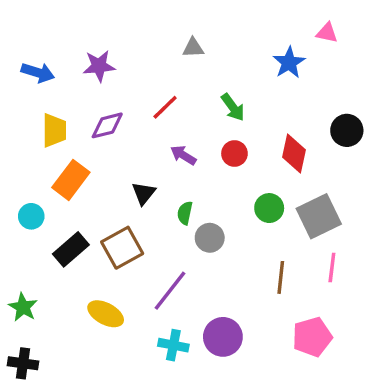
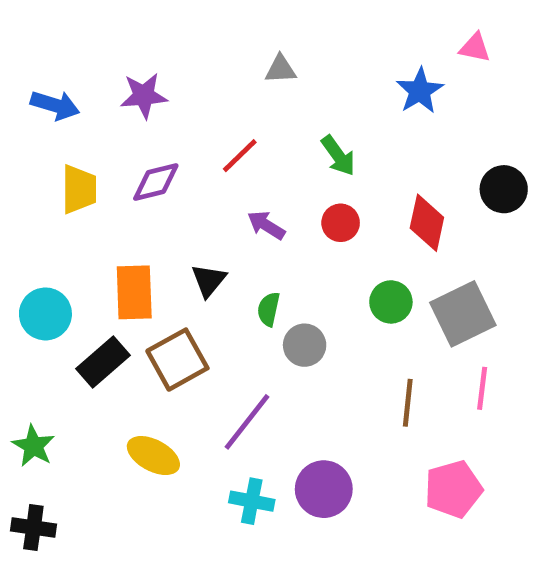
orange rectangle: (71, 180) -> (134, 292), moved, turned -39
cyan circle: (31, 216) -> (45, 314), size x1.4

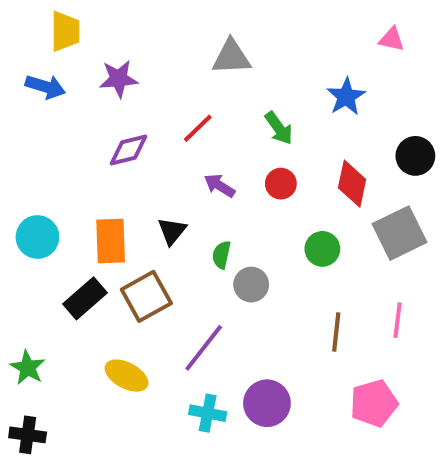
gray triangle: (281, 69) -> (231, 57), size x1.5
blue star: (420, 91) -> (346, 97), moved
yellow trapezoid: (79, 189) -> (65, 31), moved
cyan circle: (45, 314) -> (37, 237), moved
gray square: (463, 314) -> (400, 233), moved

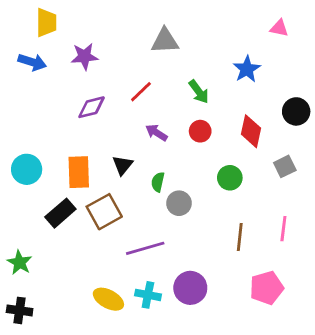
gray square: (400, 233) -> (285, 166), size x0.6
purple line: (204, 348) -> (145, 248), turned 36
yellow ellipse: (127, 376) -> (108, 299), moved

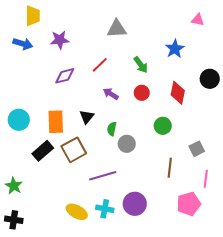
gray square: (285, 166) -> (197, 149), moved
pink line: (283, 229) -> (206, 179), moved

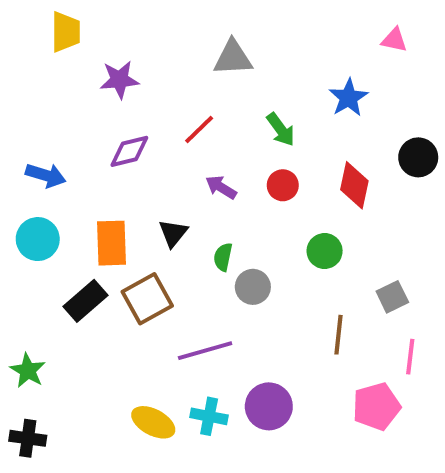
blue arrow: (23, 44) -> (46, 175), moved

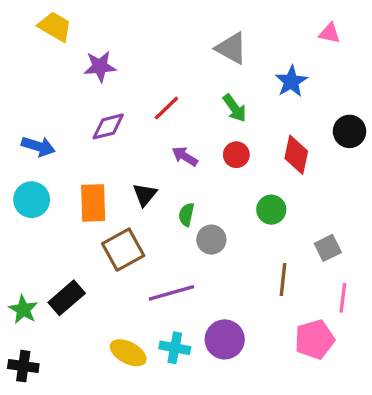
yellow trapezoid: (66, 32) -> (55, 27), turned -60
gray triangle: (233, 58) -> (231, 48), moved, turned 32
black rectangle: (86, 301) -> (67, 298), moved

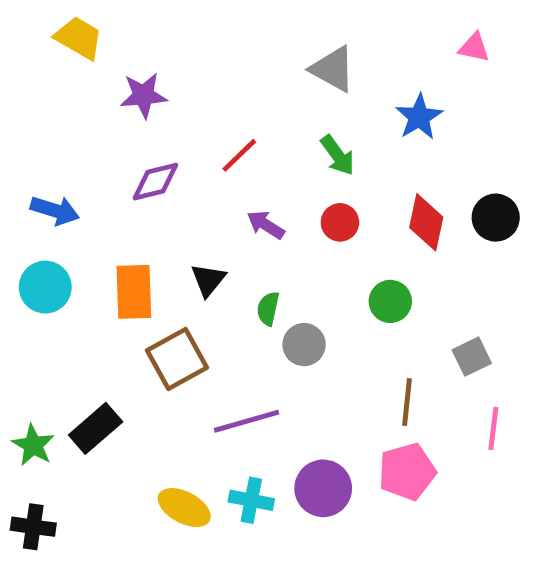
black circle: (350, 131) -> (496, 218), moved
pink pentagon: (315, 339) -> (407, 472), moved

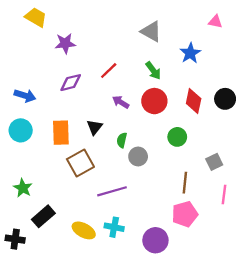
red circle: (340, 222) -> (154, 101), size x1.5
black rectangle: (96, 428) -> (43, 216), moved
green star: (33, 445) -> (23, 188), moved
purple circle: (323, 488) -> (155, 240), moved

